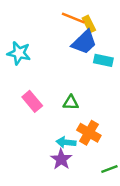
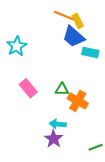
blue trapezoid: (84, 42) -> (74, 37), turned 85
cyan star: (19, 53) -> (17, 46), turned 30
orange cross: (89, 133) -> (78, 101), moved

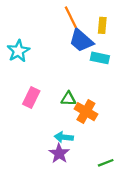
orange line: (64, 16) -> (71, 17), turned 42
yellow rectangle: (78, 21) -> (102, 25), moved, turned 32
pink rectangle: (28, 88) -> (31, 98), turned 66

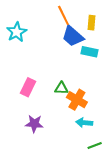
cyan star: (18, 51) -> (17, 32), moved
cyan arrow: (64, 137) -> (84, 123), moved
purple star: (59, 153) -> (34, 124), moved, turned -30

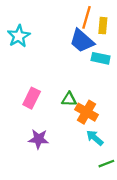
orange line: (63, 15) -> (87, 17), moved, turned 42
cyan arrow: (84, 123) -> (95, 138), turned 35

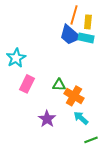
cyan star: (19, 36) -> (16, 58), moved
cyan rectangle: (101, 58) -> (86, 38), moved
purple star: (39, 139) -> (47, 119), moved, turned 30

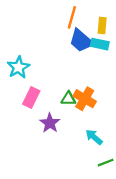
orange line: (74, 15) -> (72, 17), moved
orange cross: (74, 96) -> (85, 99), moved
purple star: (47, 119) -> (50, 123), moved

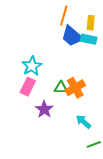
cyan star: (18, 67) -> (32, 66), moved
orange cross: (85, 99) -> (75, 88), turned 30

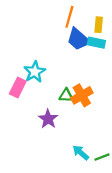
pink rectangle: (28, 87) -> (18, 88), moved
cyan arrow: (83, 122) -> (81, 153), moved

